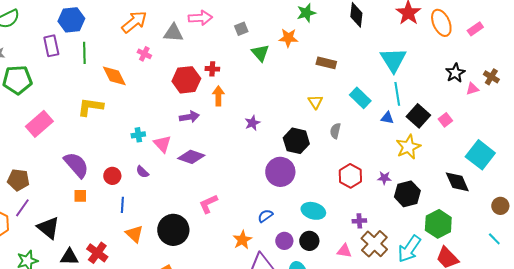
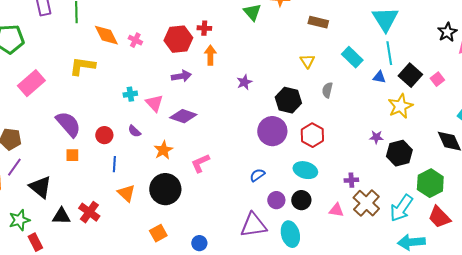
pink cross: (144, 54) -> (135, 40), moved
red hexagon: (350, 176) -> (312, 135), moved
orange star: (242, 240) -> (163, 150), moved

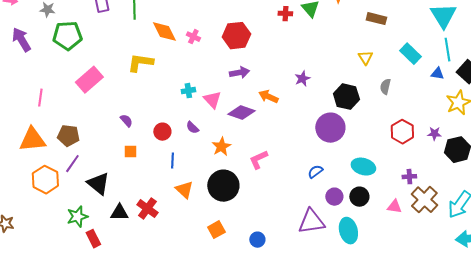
red cross: (204, 28) -> (285, 14), moved
orange arrow: (210, 55) -> (268, 97), moved, turned -66
purple semicircle: (68, 124) -> (126, 121), size x0.5
red hexagon: (312, 135) -> (402, 132), moved

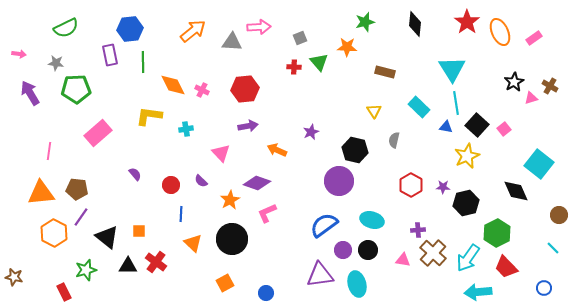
cyan cross: (188, 91) -> (186, 129), moved
purple diamond: (241, 113) -> (257, 183), moved
orange square: (130, 152) -> (139, 231), moved
blue semicircle: (315, 172) -> (324, 225), size x1.8
red rectangle: (93, 239) -> (64, 292), moved

